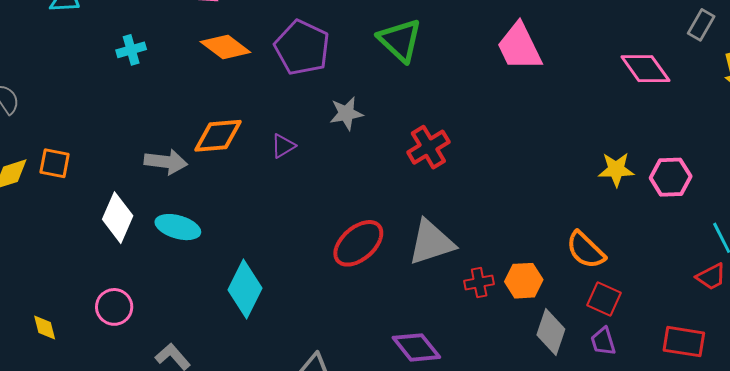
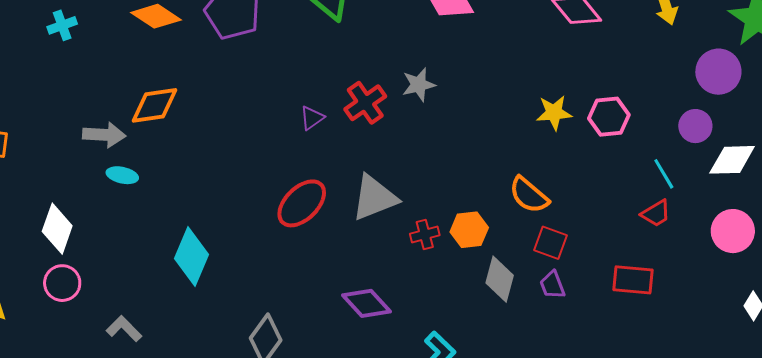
gray star: (346, 113) -> (419, 85), moved
purple triangle: (283, 146) -> (312, 118), moved
white diamond: (118, 218) -> (57, 229), moved
cyan ellipse: (178, 227) -> (122, 175), moved, size x0.7

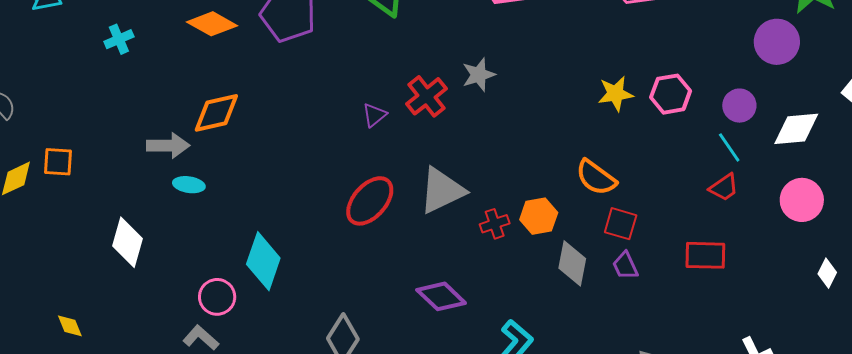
purple circle: (695, 126) -> (739, 106), moved
pink circle: (62, 283) -> (217, 297), moved

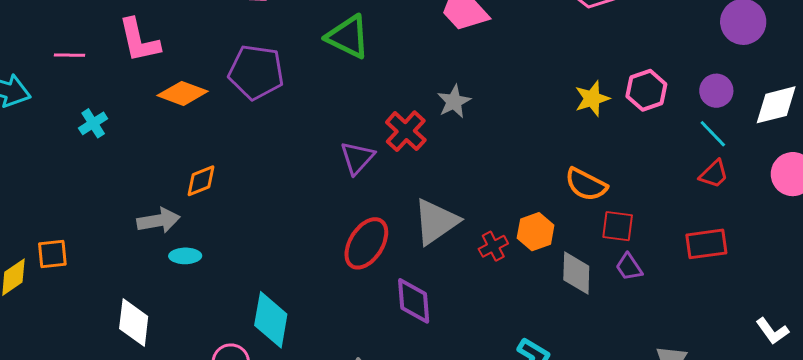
orange diamond: (216, 113) -> (201, 181), size x0.7
purple triangle: (374, 115) -> (357, 158), size x1.4
purple diamond: (441, 296) -> (414, 301), moved, turned 51

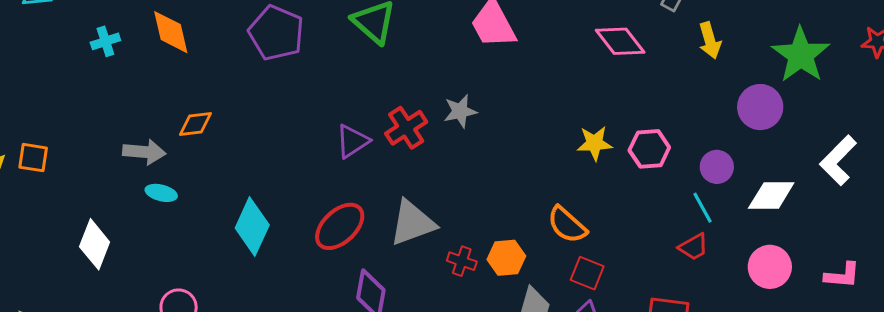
orange diamond: (183, 93) -> (171, 32), moved, turned 42
red cross: (493, 246) -> (462, 261), turned 32
cyan diamond: (271, 320) -> (252, 226), moved

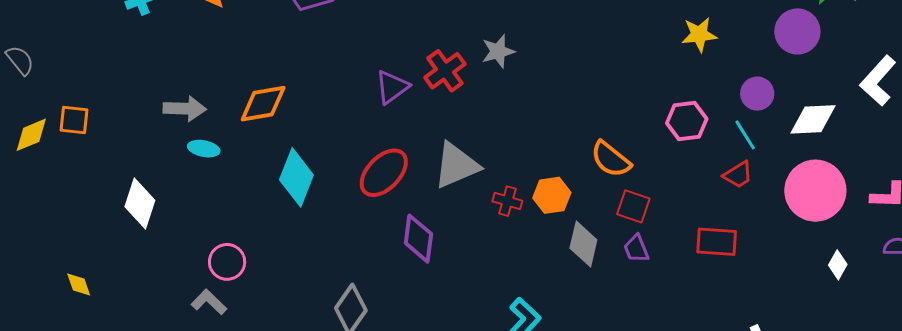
orange diamond: (195, 124) -> (263, 104), moved, size x1.4
yellow star: (595, 143) -> (699, 35), moved
pink hexagon: (649, 149) -> (687, 121), moved
pink circle: (770, 267) -> (815, 191), size x1.4

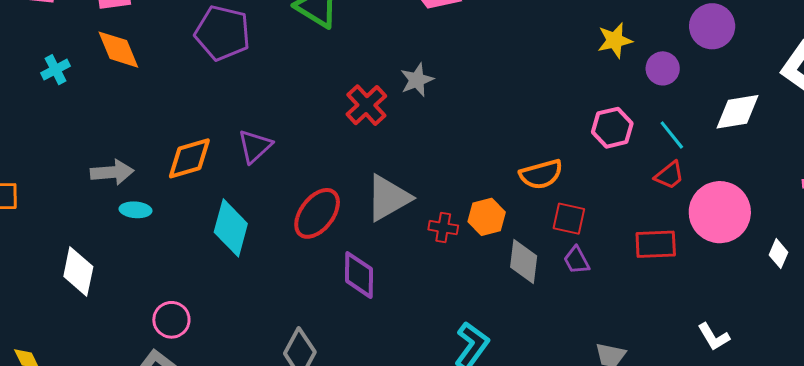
purple triangle: (392, 87) -> (255, 146), moved
purple circle: (757, 94) -> (663, 68), moved
orange semicircle: (611, 159) -> (541, 174), turned -48
pink circle: (815, 191) -> (720, 212), moved

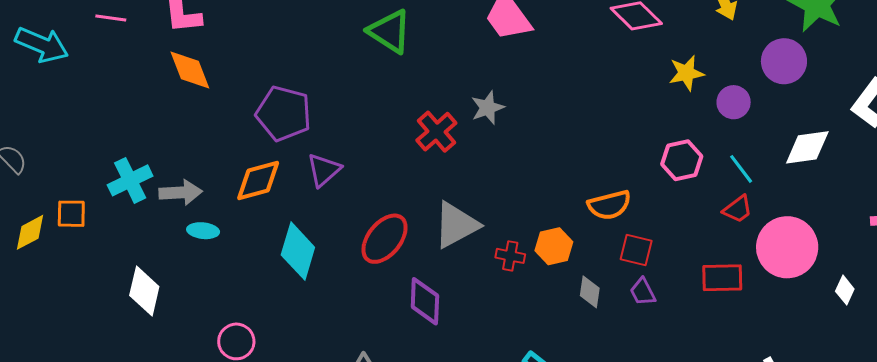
purple pentagon: (223, 33) -> (284, 113), moved
cyan cross: (56, 70) -> (130, 180), moved, size x1.5
gray diamond: (524, 262) -> (590, 292), size x0.7

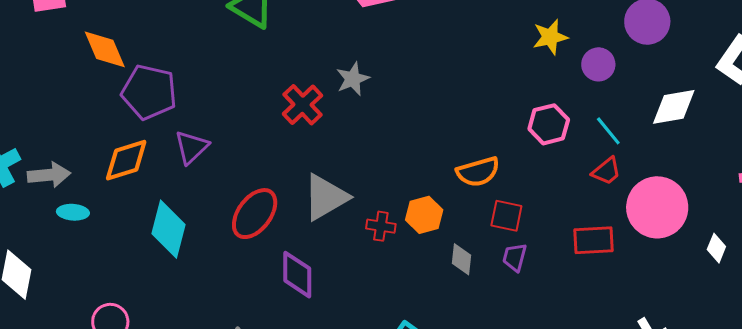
orange diamond: (190, 70) -> (105, 49), moved
purple trapezoid: (643, 292) -> (515, 257), turned 44

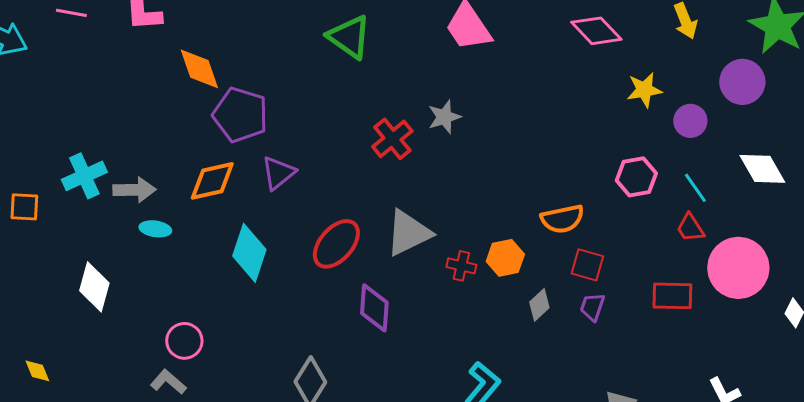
white diamond: (674, 107) -> (762, 169), turned 66
red trapezoid: (606, 171) -> (690, 228), turned 92
gray diamond: (462, 259) -> (539, 305), turned 36

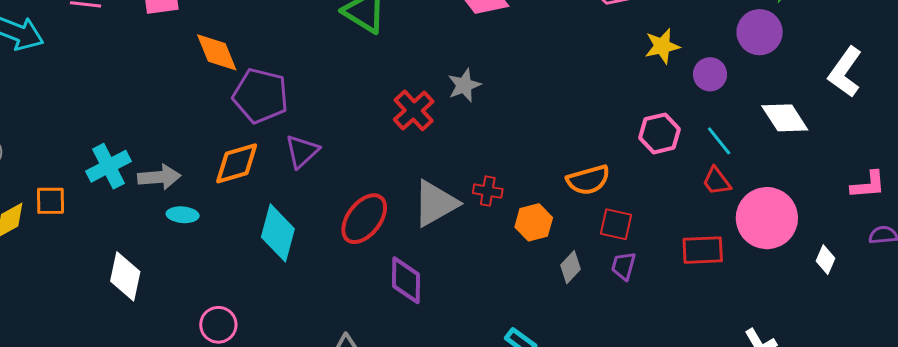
red cross: (461, 266) -> (488, 191), moved

